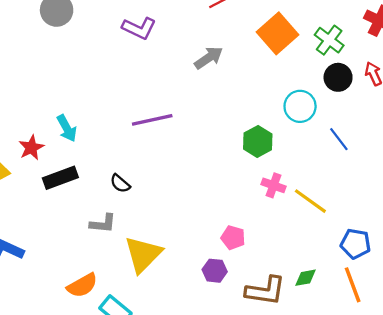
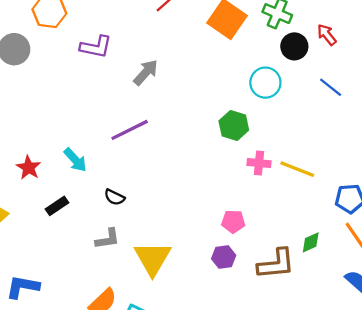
gray arrow: (209, 58) -> (146, 72), moved
cyan arrow: (67, 128) -> (75, 160), moved
blue line: (339, 139) -> (331, 87), moved
red star: (31, 148) -> (29, 168), moved
black rectangle: (60, 178) -> (57, 206), size x0.7

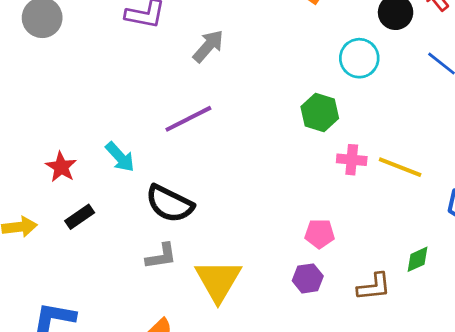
black semicircle: (114, 197) -> (170, 204), size x1.8
black rectangle: (57, 206) -> (80, 217), moved
brown L-shape: (276, 264) -> (374, 287), size x0.7

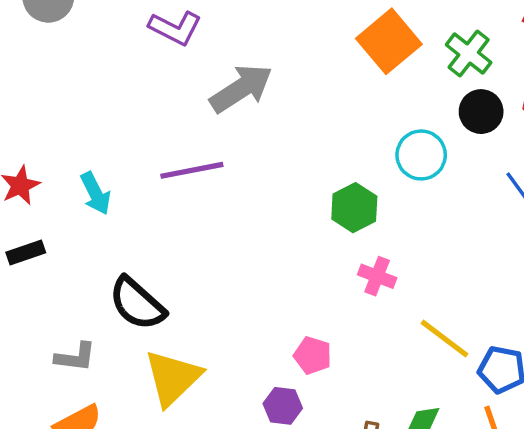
gray arrow: (208, 46) -> (241, 88), size x1.4
yellow line: (400, 167) -> (445, 339), moved
black semicircle: (170, 204) -> (137, 304), moved
gray L-shape: (161, 256) -> (75, 357), moved

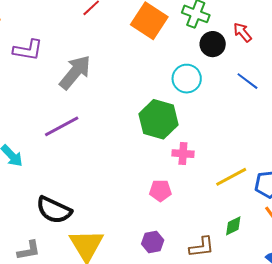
green hexagon: (354, 208) -> (159, 119), size x1.4
yellow line: (445, 339) -> (231, 177), turned -48
pink pentagon: (313, 355) -> (160, 191), moved

